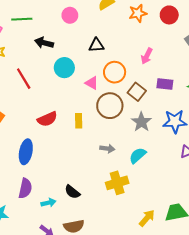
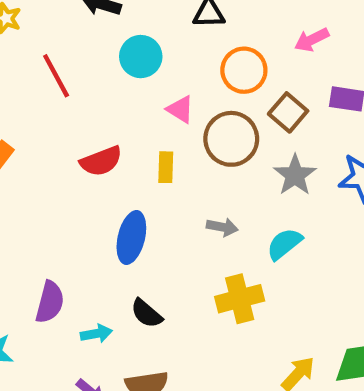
pink arrow: (147, 56) -> (312, 40), turned 35
pink triangle: (92, 83) -> (180, 109), moved
blue ellipse: (26, 152) -> (131, 237), moved

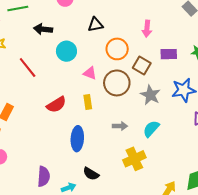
pink arrow: (312, 40) -> (147, 29), turned -49

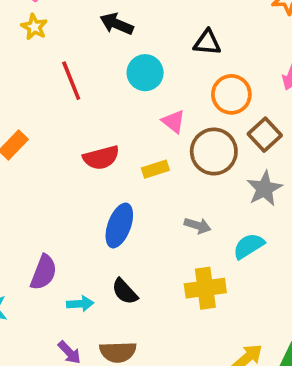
yellow rectangle: (88, 102) -> (155, 169), turned 64

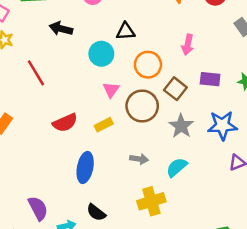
cyan circle: (145, 73) -> (101, 54), moved
pink triangle: (173, 121) -> (111, 90), turned 36
purple semicircle: (44, 272) -> (38, 208), turned -40

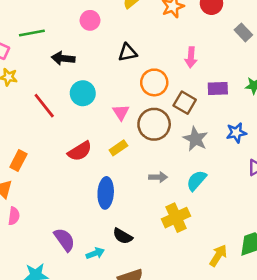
cyan circle: (101, 54) -> (83, 93), moved
blue star: (222, 125) -> (236, 133), size x0.7

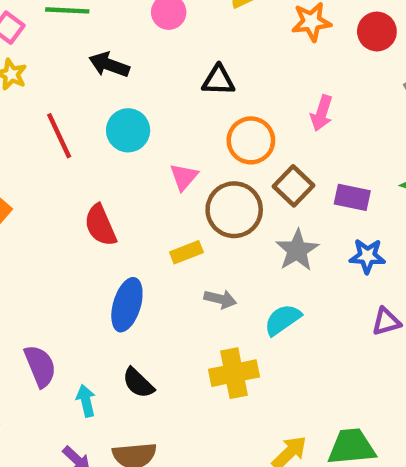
purple rectangle: (218, 88) -> (352, 197), moved
yellow rectangle: (118, 148) -> (186, 252), moved
red semicircle: (80, 151) -> (100, 225), turned 85
cyan arrow: (95, 253) -> (86, 401), turned -96

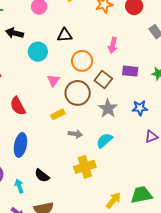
cyan circle: (128, 130) -> (38, 52), moved
purple rectangle: (352, 197) -> (130, 71), moved
blue ellipse: (127, 305) -> (20, 145), moved

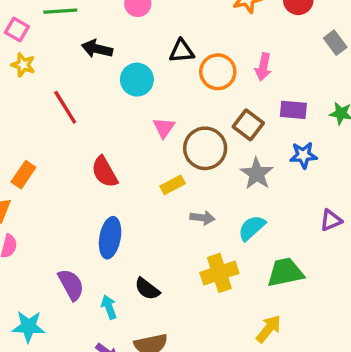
orange circle: (82, 61) -> (218, 72), moved
blue star: (140, 108) -> (303, 155), moved
green trapezoid: (141, 195) -> (285, 272), moved

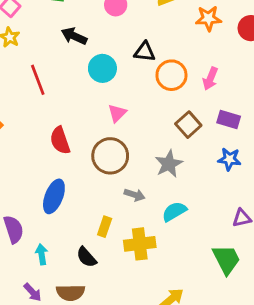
brown circle: (205, 148) -> (110, 156), moved
gray star: (257, 174) -> (169, 164), moved
yellow rectangle: (173, 185) -> (105, 227), moved, turned -54
green trapezoid: (285, 272) -> (226, 259), moved, turned 64
black semicircle: (147, 289) -> (86, 257), moved

